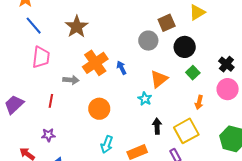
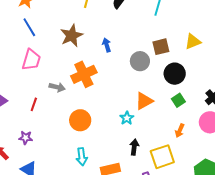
blue arrow: (121, 68) -> (107, 45), moved
cyan arrow: (107, 144) -> (82, 157), turned -36

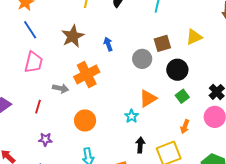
purple star: (26, 138) -> (45, 139), moved

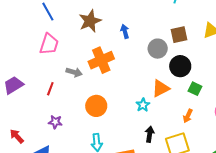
black circle: (177, 70) -> (180, 66), moved
green square: (182, 96) -> (195, 89), turned -32
orange arrow: (185, 127) -> (188, 116), moved

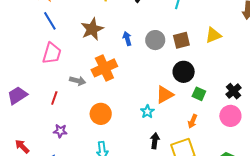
gray circle: (158, 49) -> (155, 40), moved

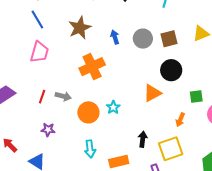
gray arrow: (78, 81) -> (63, 96), moved
green square: (199, 94) -> (196, 96), moved, turned -32
cyan star: (147, 112) -> (113, 107), moved

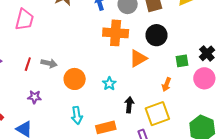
orange cross: (92, 67) -> (116, 33), moved, turned 30
cyan star: (113, 107) -> (109, 84), moved

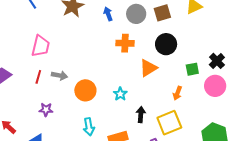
pink trapezoid: (24, 20) -> (41, 46), moved
orange cross: (116, 33) -> (125, 43), size x0.7

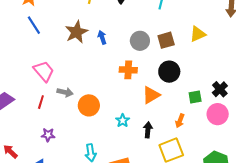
blue arrow: (108, 14) -> (102, 37), moved
pink trapezoid: (41, 46) -> (44, 71), turned -55
gray arrow: (59, 75) -> (65, 92), moved
orange circle: (85, 90) -> (89, 105), moved
black arrow: (141, 115) -> (148, 130), moved

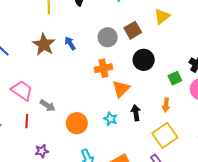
gray arrow: (65, 92) -> (48, 106), turned 35
orange triangle: (151, 95) -> (121, 89), moved
orange circle: (89, 105) -> (77, 123), moved
black arrow: (148, 130) -> (136, 113), moved

